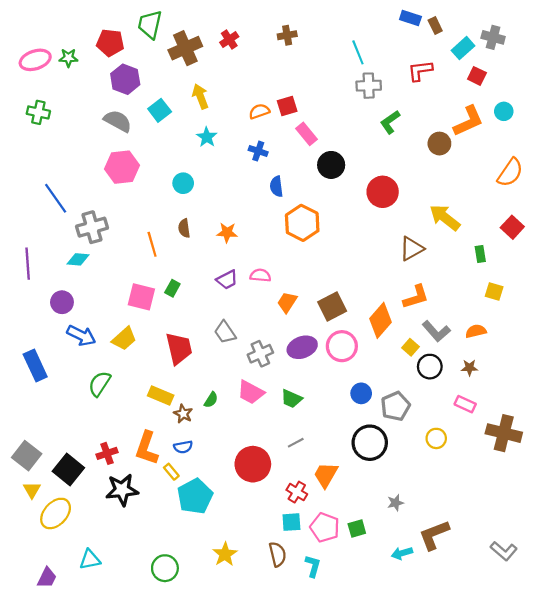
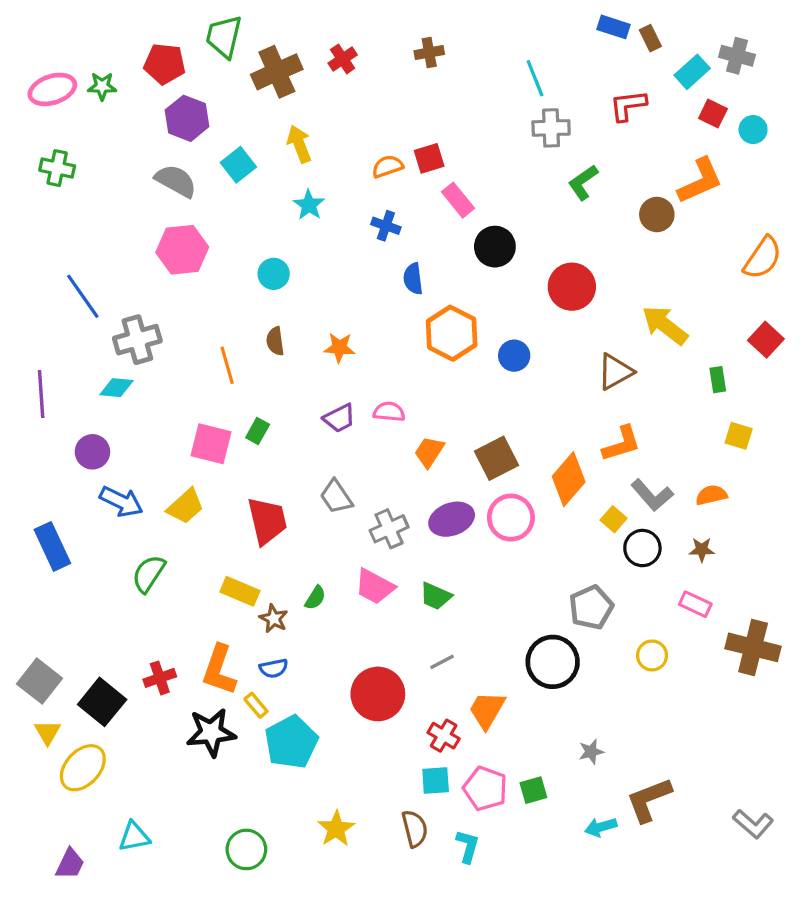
cyan circle: (504, 111) -> (753, 130), moved
blue circle: (361, 393) -> (514, 356), moved
black star: (122, 490) -> (211, 732), moved

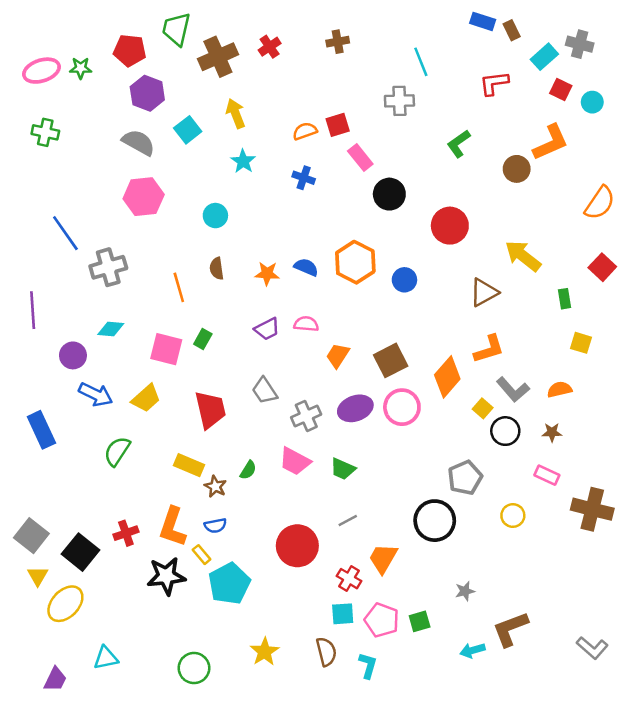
gray cross: (551, 128) -> (399, 101), moved
blue semicircle: (413, 279) -> (306, 267), moved, turned 120
cyan diamond: (116, 388) -> (111, 329), moved

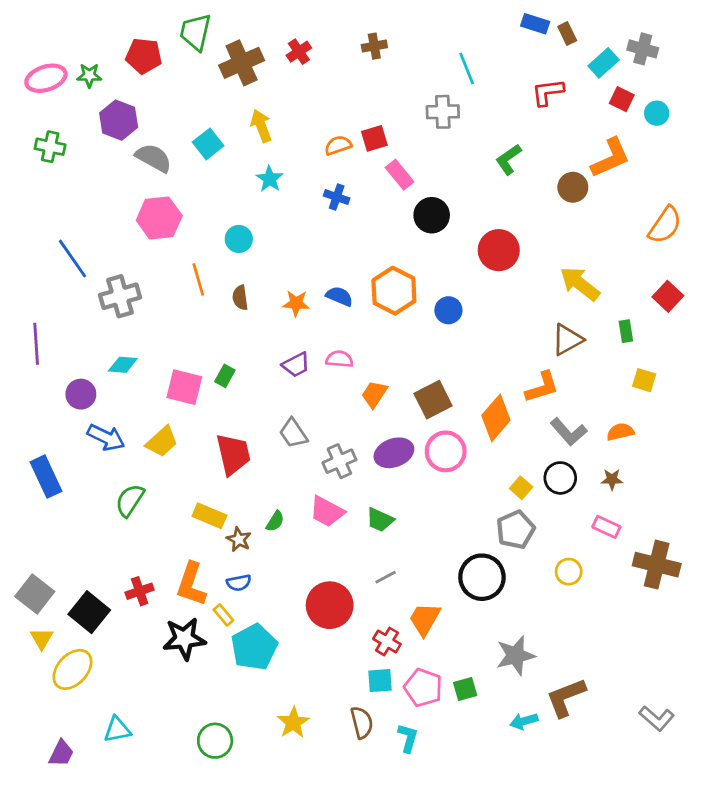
purple hexagon: (147, 93) -> (119, 120), moved
orange line: (179, 287) -> (198, 279), moved
brown triangle: (484, 292) -> (567, 340), moved
yellow square: (483, 408) -> (521, 488), moved
gray star: (465, 591) -> (516, 655), size x1.8

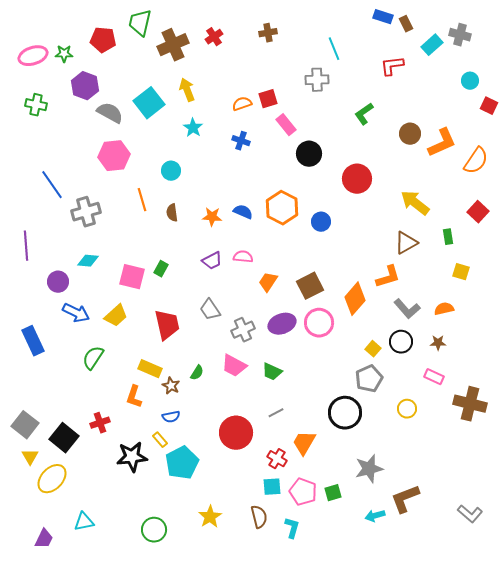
red square: (622, 99) -> (489, 106), moved
cyan square: (208, 144) -> (149, 103), size x1.4
orange L-shape: (611, 158) -> (442, 143), moved
orange L-shape: (191, 584) -> (134, 397), moved, size x0.7

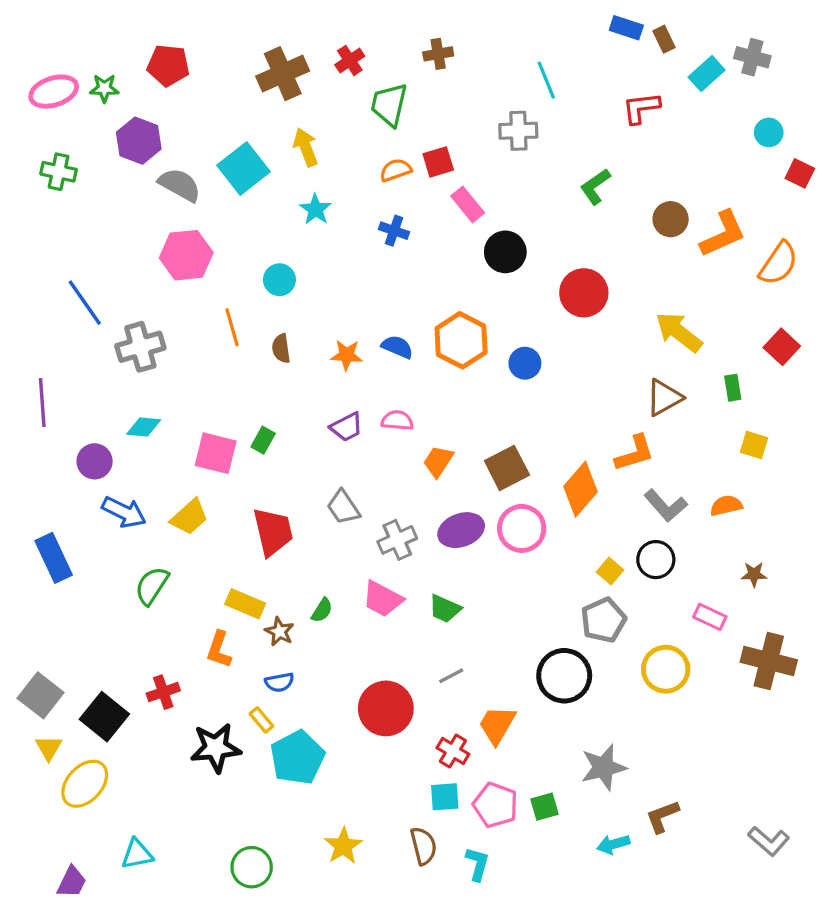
green trapezoid: (140, 23) -> (389, 105), moved
brown star: (438, 343) -> (754, 574), moved
yellow circle: (407, 409) -> (666, 669), size x1.5
brown L-shape: (405, 499) -> (662, 816), size x0.7

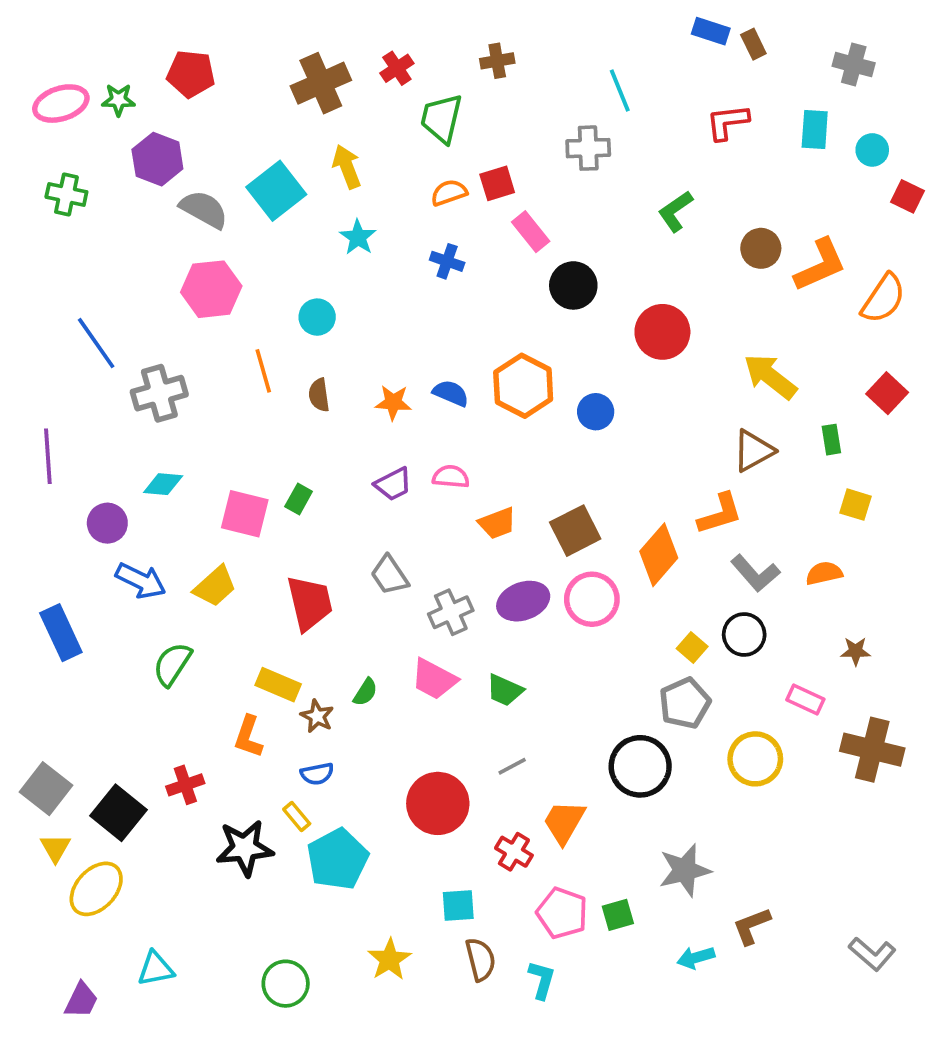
cyan rectangle: (707, 74) -> (815, 130), moved, turned -44
orange trapezoid: (438, 461) -> (497, 523), turned -144
cyan square: (445, 797) -> (458, 906), moved

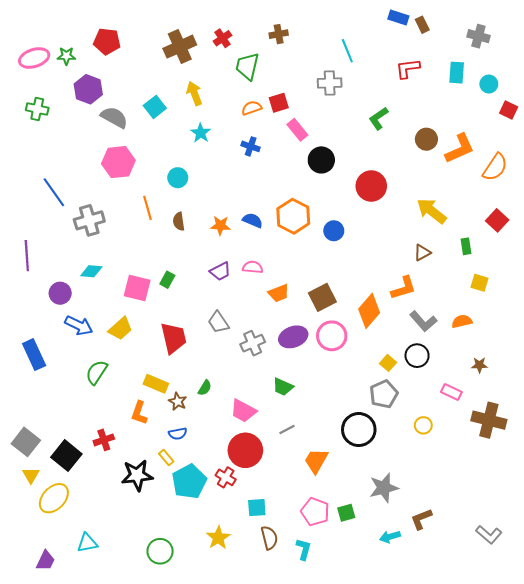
cyan square: (276, 191) -> (155, 107), size x0.7
brown triangle: (753, 451) -> (422, 253), size x0.7
pink trapezoid: (434, 679) -> (243, 411), moved
yellow circle: (755, 759) -> (423, 425), size x0.6
red cross: (514, 852) -> (226, 477), moved

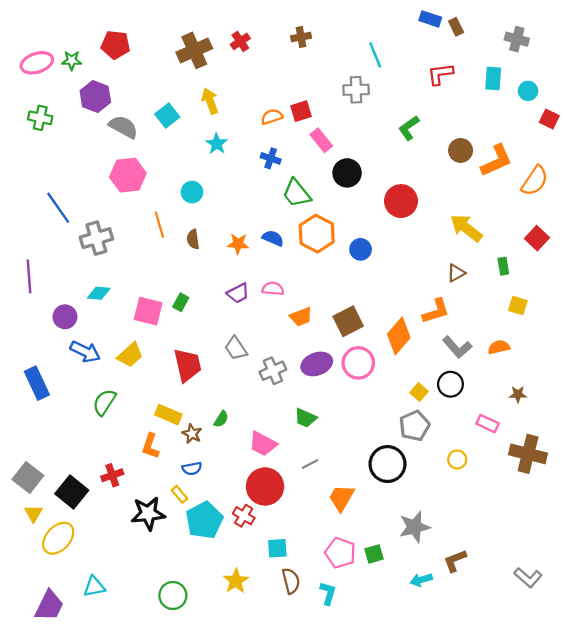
green trapezoid: (247, 66) -> (296, 193), moved, turned -52
purple trapezoid: (46, 561) -> (49, 606), size x1.4

